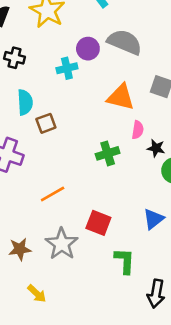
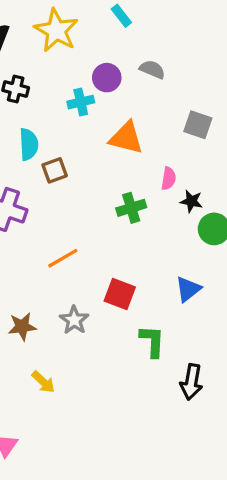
gray semicircle: (125, 42) -> (152, 69), size x0.6
orange triangle: (121, 97) -> (126, 138), moved
gray star: (62, 244) -> (74, 320), size x0.7

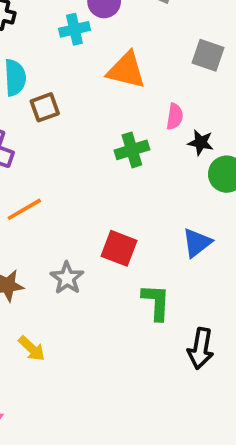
orange line: (63, 258) -> (24, 209), moved

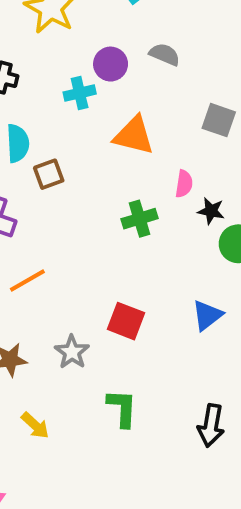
green L-shape: (156, 302) -> (122, 408), moved

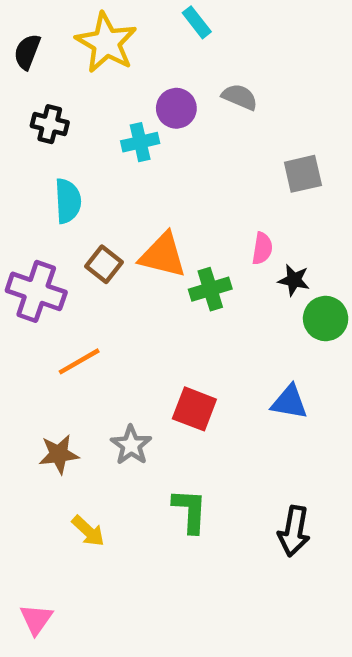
gray square: (219, 120) -> (303, 174), turned -32
orange triangle: (134, 136) -> (163, 255), moved
brown square: (49, 174) -> (104, 264), moved, turned -32
blue triangle: (207, 315) -> (289, 402), turned 48

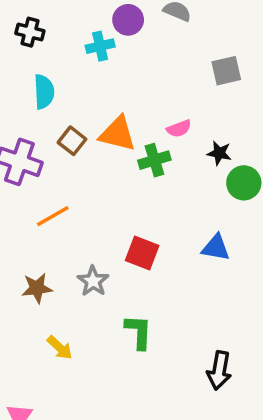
pink semicircle: (262, 248) -> (179, 129), moved, turned 60
black arrow: (294, 531) -> (219, 370), moved

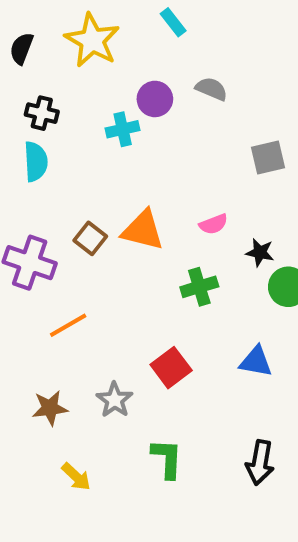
cyan semicircle: (44, 92) -> (36, 162), moved
green cross: (154, 160) -> (199, 287), moved
red square: (142, 253) -> (171, 368), turned 32
black arrow: (219, 370) -> (260, 463), moved

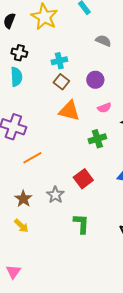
purple circle: (155, 99) -> (95, 80), moved
brown square: (90, 238) -> (61, 82), moved
brown star: (50, 408) -> (23, 199), turned -30
yellow arrow: (76, 477) -> (21, 226), moved

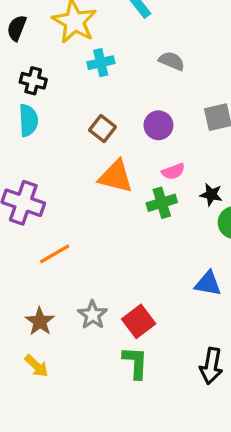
cyan cross: (59, 61) -> (101, 63), moved
green cross: (97, 139) -> (162, 203), moved
red square: (83, 179) -> (139, 321), moved

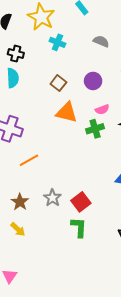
cyan cross: (101, 63) -> (57, 42), turned 35

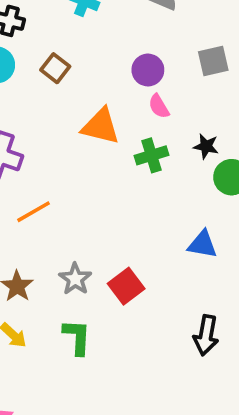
brown square: (58, 83) -> (55, 68), moved
pink semicircle: (102, 109) -> (159, 106), moved, turned 80
green L-shape: (79, 227) -> (77, 337), moved

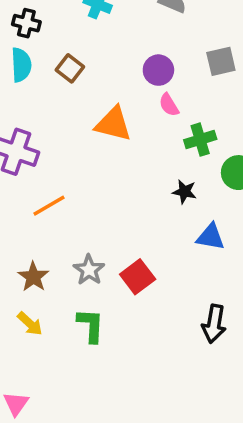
black star: (206, 146) -> (184, 192), moved
green cross: (152, 155) -> (200, 140), moved

